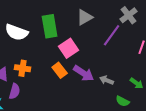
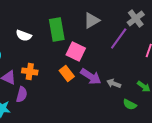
white semicircle: (17, 32) -> (24, 35), size x0.7
pink square: (69, 48) -> (76, 51), turned -30

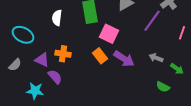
white semicircle: (24, 35) -> (57, 18), turned 77
gray arrow: (114, 83) -> (156, 58), moved
purple semicircle: (22, 94) -> (55, 77), turned -56

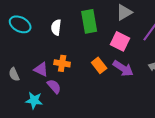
pink square: (109, 34) -> (120, 41), moved
cyan ellipse: (23, 35) -> (20, 24), moved
gray semicircle: (15, 65) -> (14, 74), turned 112

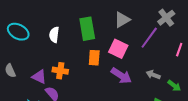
orange rectangle: (99, 65) -> (94, 58), moved, turned 42
gray semicircle: (14, 74) -> (10, 71), moved

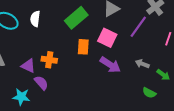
green rectangle: (87, 29) -> (76, 18), turned 60
white semicircle: (54, 35) -> (35, 19), moved

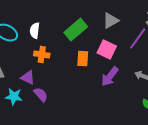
orange cross: (49, 60) -> (42, 55), moved
purple arrow: (110, 65) -> (110, 77), turned 95
cyan star: (21, 97) -> (14, 97), moved

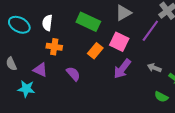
green rectangle: (76, 30) -> (88, 22), turned 65
orange rectangle: (83, 59) -> (95, 51), turned 35
purple semicircle: (41, 95) -> (73, 74), moved

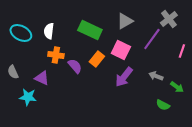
purple semicircle: (73, 74) -> (75, 66), moved

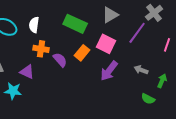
green arrow: (177, 87) -> (162, 81), turned -104

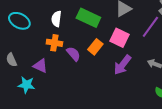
white semicircle: (34, 25) -> (56, 19), moved

